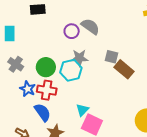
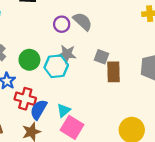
brown rectangle: (124, 69) -> (113, 72), turned 42
red cross: (47, 90) -> (25, 99), moved
blue semicircle: (42, 112) -> (39, 110), moved, turned -120

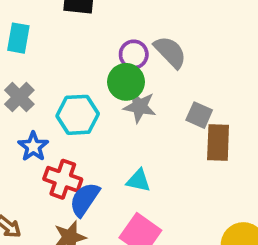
green circle: (29, 60) -> (126, 82), moved
cyan hexagon: (56, 66) -> (78, 115), moved
cyan triangle: (64, 110) -> (139, 181), moved, turned 48

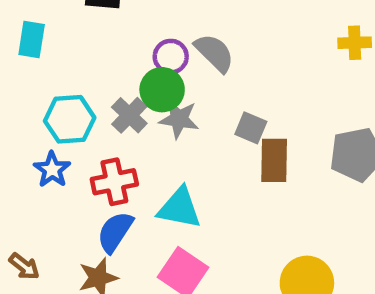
gray cross: (19, 97) -> (129, 115), moved
cyan hexagon: (78, 115) -> (70, 119), moved
red cross: (63, 179) -> (114, 182), moved, turned -30
cyan triangle: (139, 181) -> (179, 208), size x1.5

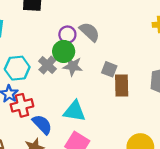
red cross: (114, 182) -> (22, 105), moved
blue semicircle: (115, 232) -> (42, 124), turned 105

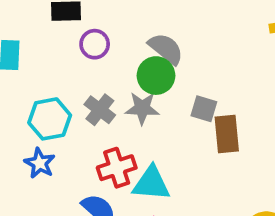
purple circle: (67, 35) -> (95, 44), moved
green circle: (64, 51) -> (156, 76), moved
red cross: (22, 105) -> (117, 168), moved

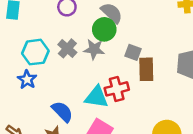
red cross: (117, 168) -> (117, 89), moved

